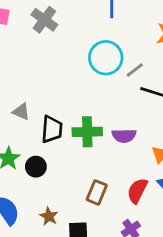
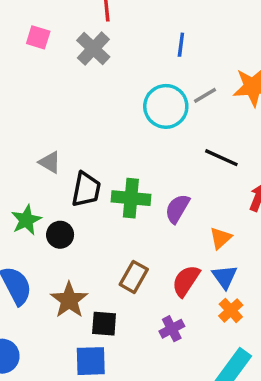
gray line: (135, 70) -> (205, 95), moved
purple semicircle: (124, 136) -> (177, 209), turned 115
brown star: (49, 216) -> (69, 300), size x1.5

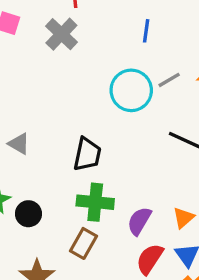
black trapezoid: (86, 190) -> (87, 154), moved
green cross: (131, 198) -> (95, 202), moved
purple semicircle: (177, 209) -> (139, 221), moved
brown rectangle: (134, 277) -> (83, 243), moved

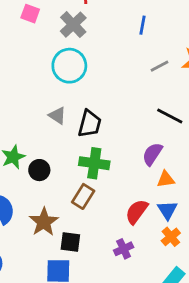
cyan circle: (131, 90) -> (69, 66), moved
gray triangle: (19, 144) -> (57, 115), moved
orange triangle: (183, 218) -> (166, 179), turned 30
purple semicircle: (139, 221) -> (152, 154), moved

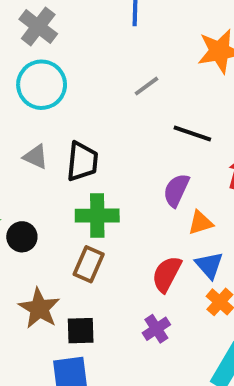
gray line: (159, 66) -> (147, 86), moved

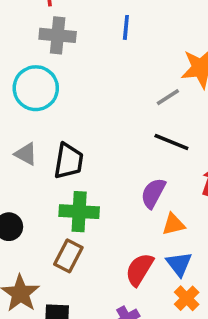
gray cross: (38, 26) -> (58, 35), moved, turned -36
gray line: (147, 86) -> (168, 97), moved

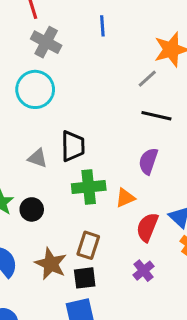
gray cross: (58, 35) -> (46, 42), turned 32
gray triangle: (26, 154) -> (38, 158), moved
orange triangle: (173, 224) -> (125, 198), moved
brown rectangle: (68, 256) -> (88, 245), moved

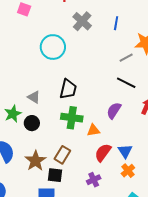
blue line: (102, 26) -> (116, 23), moved
gray cross: (46, 42) -> (82, 21), moved
gray triangle: (38, 158) -> (34, 97), moved

